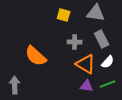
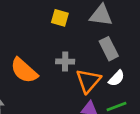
gray cross: (75, 42) -> (65, 62), moved
orange triangle: (86, 64) -> (88, 81), turned 40

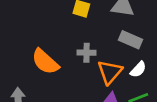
gray rectangle: (109, 49) -> (130, 40), turned -40

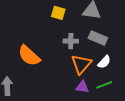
gray cross: (87, 53) -> (71, 41), moved

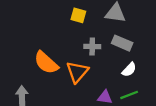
orange triangle: (81, 64) -> (77, 72), moved

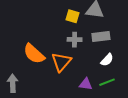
yellow square: (78, 15) -> (73, 16), moved
gray rectangle: (122, 43) -> (101, 36), turned -30

